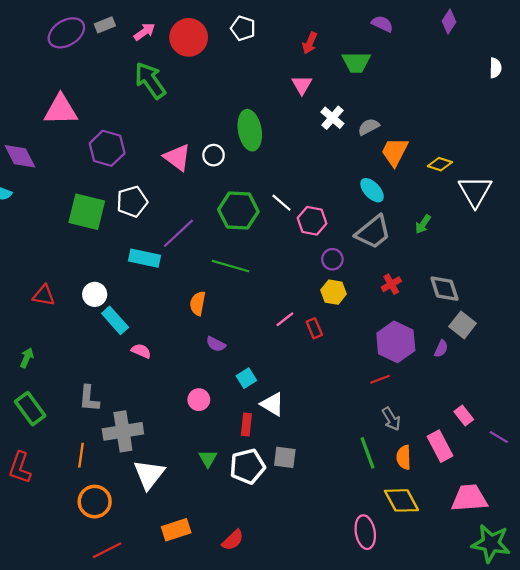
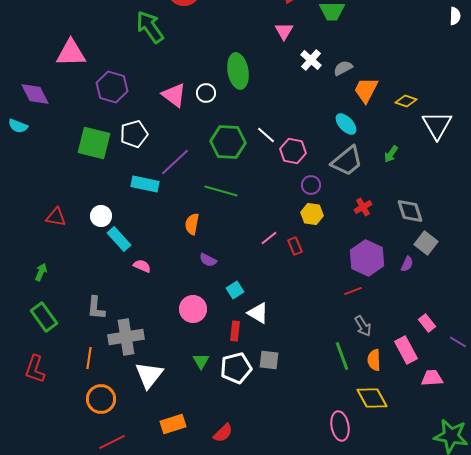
pink circle: (199, 400) -> (193, 309), size x1.4
pink trapezoid: (469, 498) -> (432, 378), moved, size x0.7

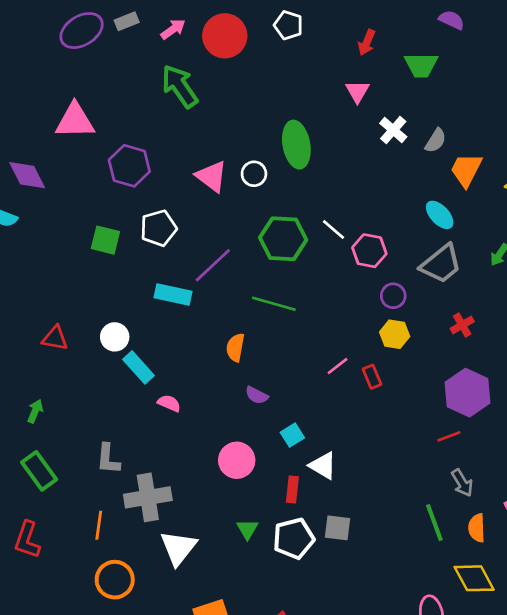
gray semicircle: (343, 68) -> (436, 141), turned 150
green square: (94, 143) -> (105, 240), size x0.7

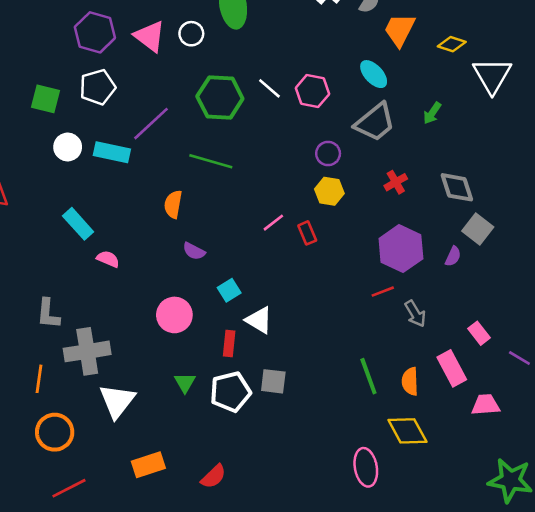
purple hexagon: (129, 166) -> (95, 32), moved
pink hexagon: (369, 251) -> (312, 91), moved
white circle: (115, 337) -> (68, 147), moved
gray arrow: (462, 483) -> (415, 314), moved

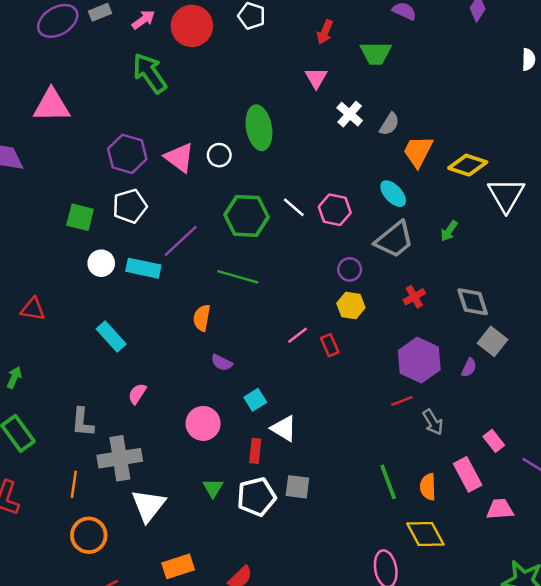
yellow diamond: (452, 44) -> (468, 165), size x1.4
pink semicircle: (108, 259) -> (137, 394), moved, turned -80

